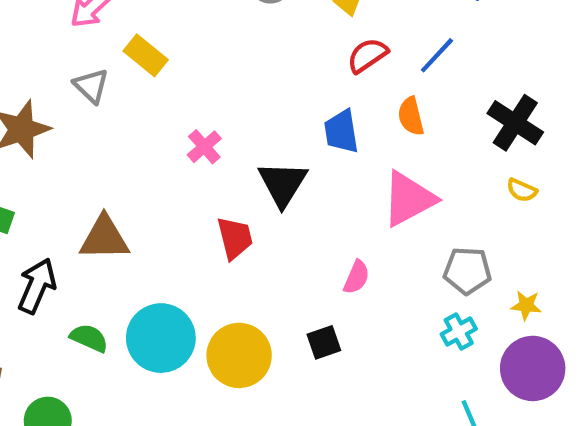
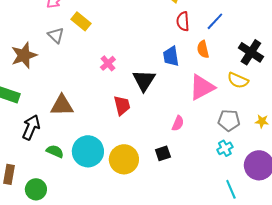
red semicircle: (367, 55) -> (183, 21), turned -60
yellow semicircle: (522, 190) -> (238, 80), moved, size x1.5
yellow star: (526, 305) -> (262, 121), moved

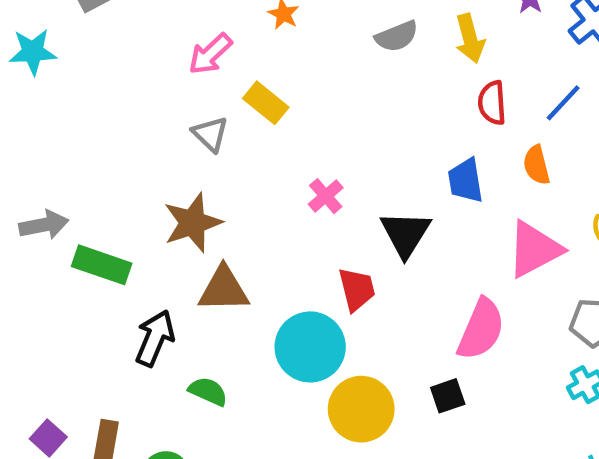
brown star: (24, 55) -> (193, 223), moved
pink semicircle: (178, 123) -> (481, 329), size x1.8
cyan circle: (88, 151) -> (310, 347), moved

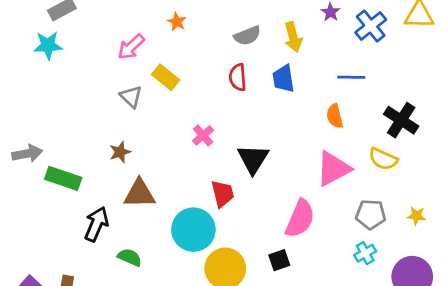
cyan star: (33, 52) -> (48, 45), moved
red semicircle: (492, 103) -> (238, 77), moved
blue line: (563, 103) -> (351, 77), turned 48
blue trapezoid: (465, 181) -> (283, 79), moved
brown star: (193, 223) -> (120, 152), size x0.6

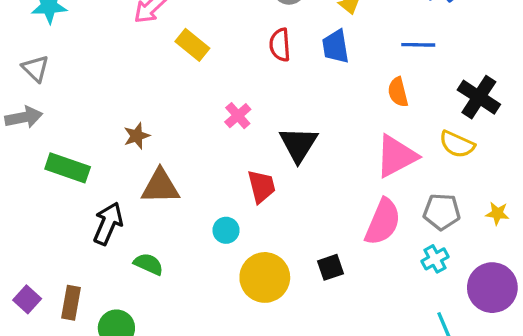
gray triangle: (131, 97) -> (36, 68), moved
gray arrow: (27, 153) -> (24, 117), moved
pink semicircle: (300, 219) -> (383, 222), moved
cyan circle: (193, 230) -> (226, 230), size x0.5

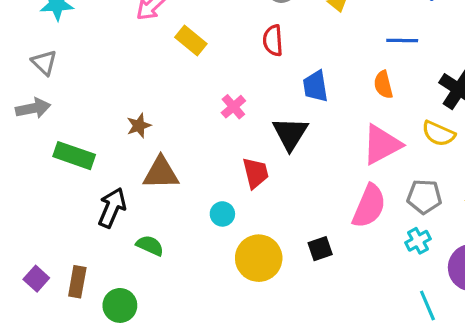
blue trapezoid: (336, 47) -> (315, 86), moved

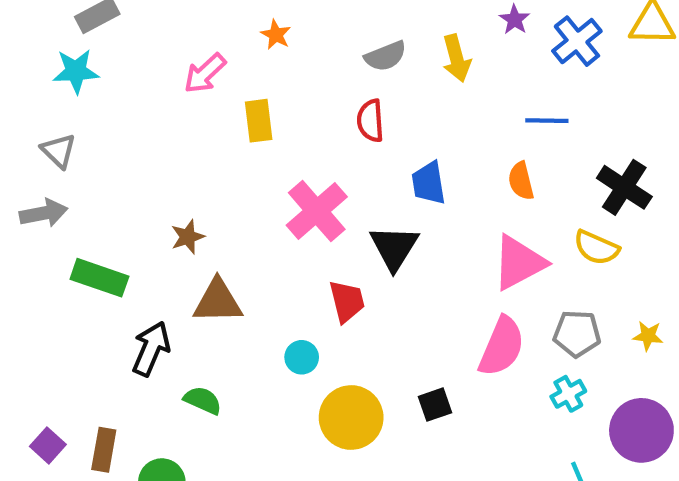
yellow rectangle: (191, 40) -> (259, 121), turned 44
pink cross: (233, 107) -> (317, 211), size x1.8

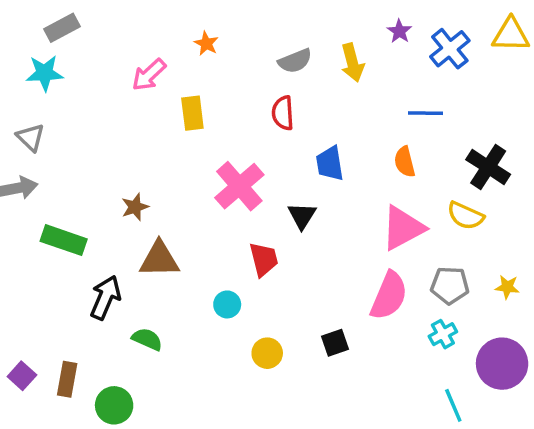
black triangle: (394, 248) -> (302, 216), size x0.7
yellow circle: (351, 417) -> (267, 353), size x0.6

